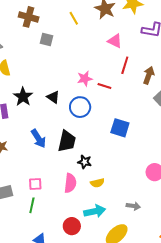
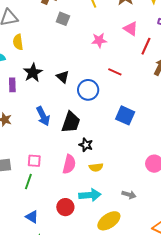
red line: (125, 65) -> (146, 46), moved
pink star: (85, 79) -> (99, 40), moved

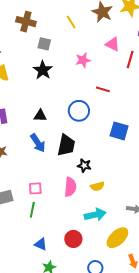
black star: (33, 73) -> (43, 70), moved
black triangle: (63, 77) -> (40, 116), moved, turned -32
red circle: (65, 207) -> (73, 239), moved

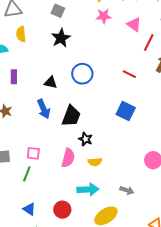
gray square: (44, 44) -> (58, 11), moved
pink star: (83, 60) -> (104, 16), moved
red line: (103, 89) -> (129, 74), moved
blue circle: (79, 111) -> (82, 74), moved

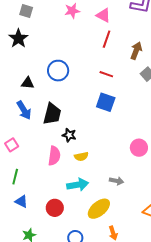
black star: (61, 38) -> (18, 38), moved
red line: (149, 42) -> (107, 39), moved
red line: (129, 74) -> (106, 74), moved
pink square: (33, 153) -> (12, 145), moved, turned -32
blue triangle: (29, 209) -> (21, 201), moved

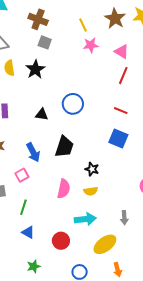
blue arrow: (24, 110) -> (33, 152), moved
black star: (69, 135) -> (92, 169), moved
gray arrow: (117, 181) -> (124, 218), turned 72

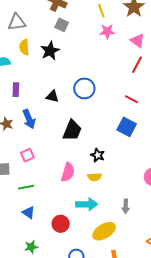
blue arrow: (33, 152) -> (29, 119), moved
green line: (23, 207) -> (26, 187), turned 56

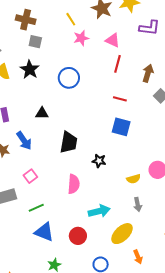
blue circle: (84, 88) -> (69, 78), moved
yellow semicircle: (94, 177) -> (133, 179), moved
blue triangle: (29, 212) -> (44, 232), size x1.5

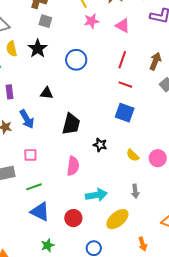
red line: (118, 64) -> (122, 60), moved
pink square: (30, 176) -> (30, 155), turned 32
yellow semicircle: (133, 179) -> (133, 155), moved, turned 56
orange arrow: (138, 257) -> (143, 244), moved

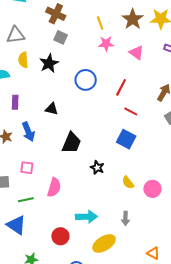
red line: (122, 60) -> (121, 87), moved
pink semicircle: (73, 166) -> (54, 187), moved
blue triangle: (40, 212) -> (16, 225), moved

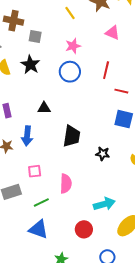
brown cross: (56, 14) -> (13, 21), moved
pink star: (106, 44) -> (73, 46), moved
blue arrow: (28, 132) -> (27, 136), turned 42

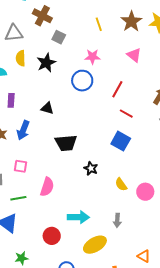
black trapezoid: (72, 136) -> (66, 143), turned 60

